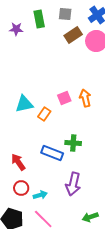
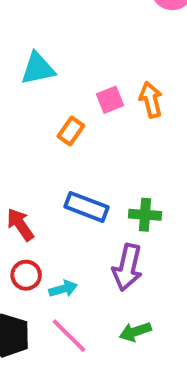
cyan triangle: (24, 104) -> (38, 69), moved
green cross: (73, 143) -> (145, 215), moved
green arrow: (90, 217) -> (135, 332), moved

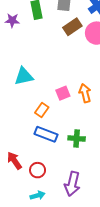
blue rectangle: (87, 207) -> (46, 134), moved
green cross: (145, 215) -> (77, 138), moved
red circle: (26, 275) -> (38, 170), moved

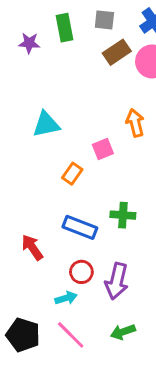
orange arrow: (85, 93) -> (135, 123), moved
blue rectangle: (46, 134) -> (80, 227), moved
red circle: (38, 170) -> (81, 272), moved

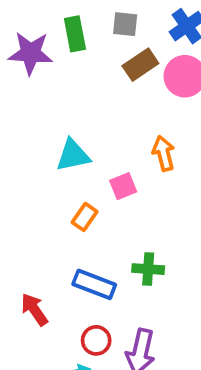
purple star: (29, 43) -> (31, 53), size x1.6
cyan triangle: (46, 124) -> (73, 155), moved

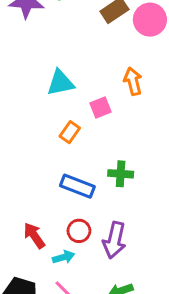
red arrow: (34, 310) -> (34, 236), moved

